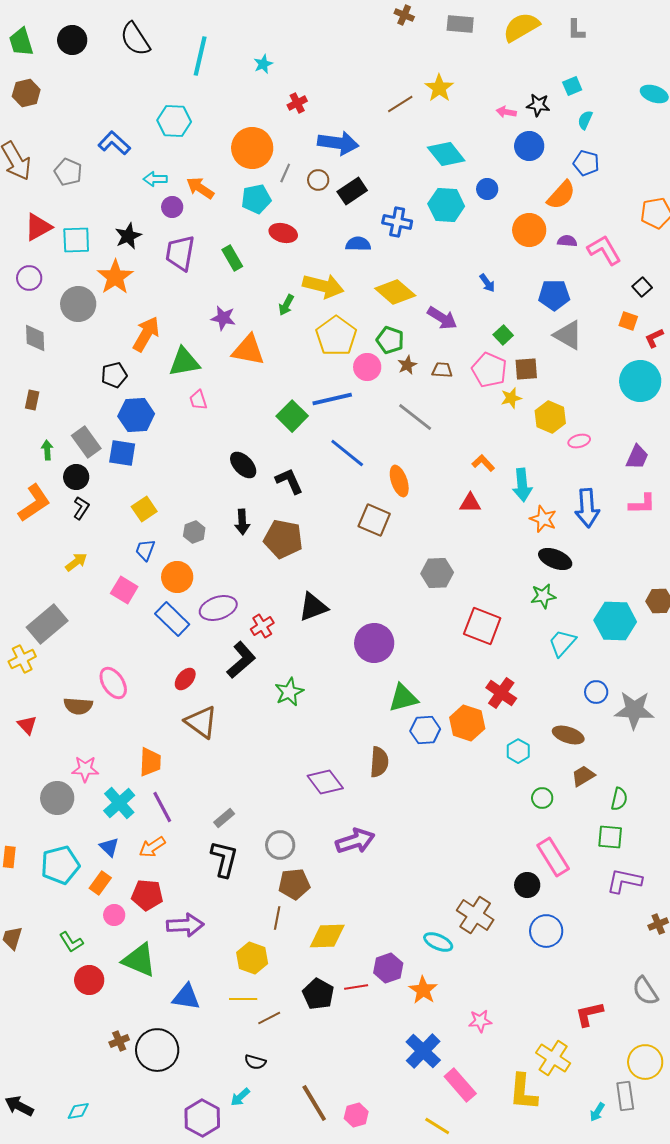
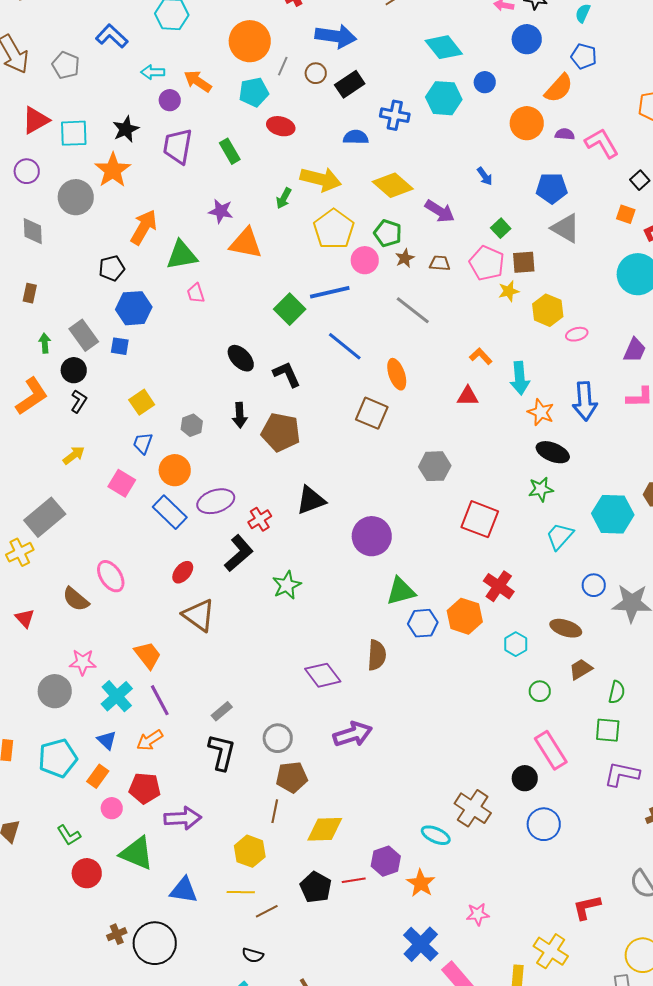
blue square: (122, 453) -> (120, 346), size x0.7
brown semicircle: (78, 706) -> (76, 599), turned 36
orange trapezoid: (150, 762) -> (148, 655), turned -40

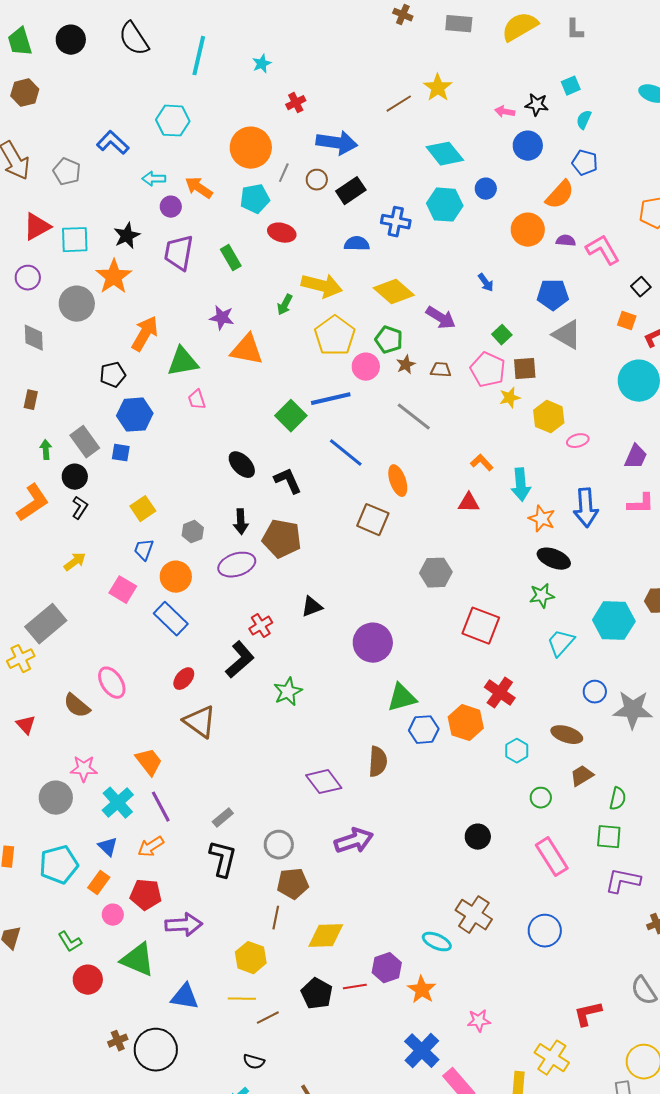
black triangle: (311, 500) -> (312, 607), size x0.7
purple ellipse: (216, 501) -> (237, 565), moved
black circle: (525, 778) -> (478, 837), moved

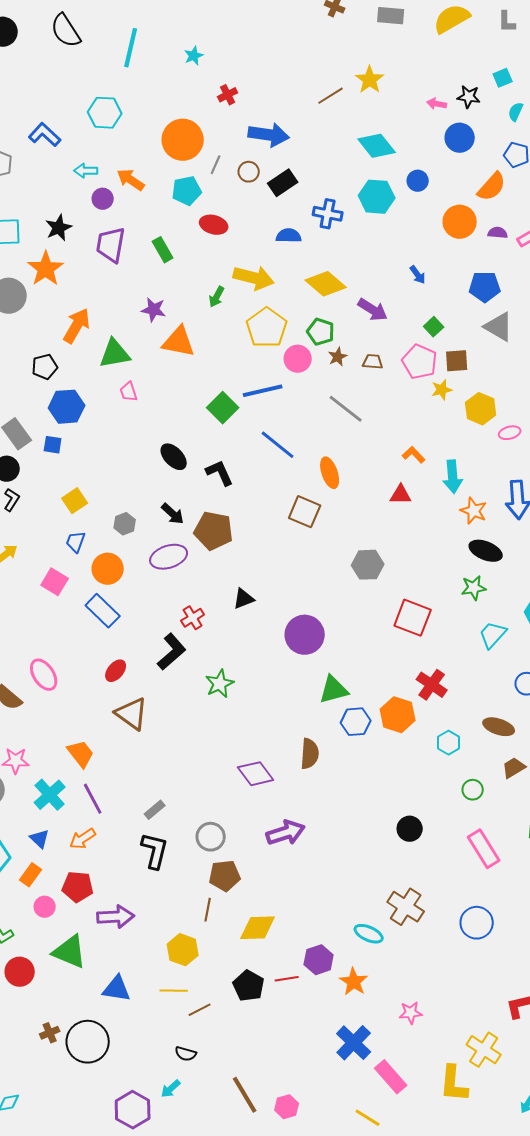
black arrow: (241, 522) -> (173, 514), turned -45

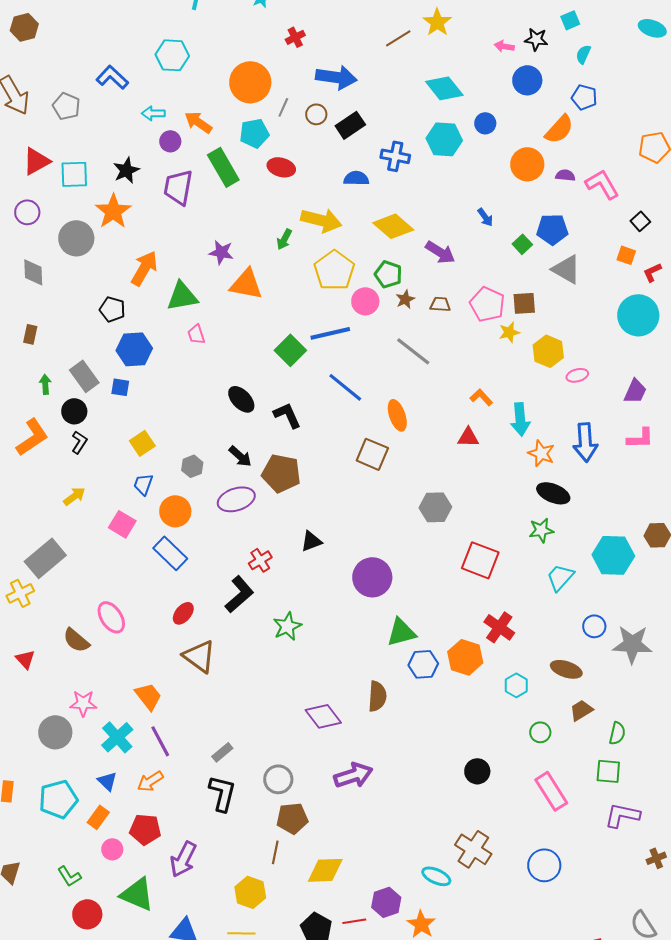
green rectangle: (163, 250) -> (223, 167), moved, size x1.5
green square: (434, 327) -> (522, 244), moved
black pentagon: (45, 367) -> (112, 309), turned 30
purple arrow: (116, 917) -> (183, 859), turned 120

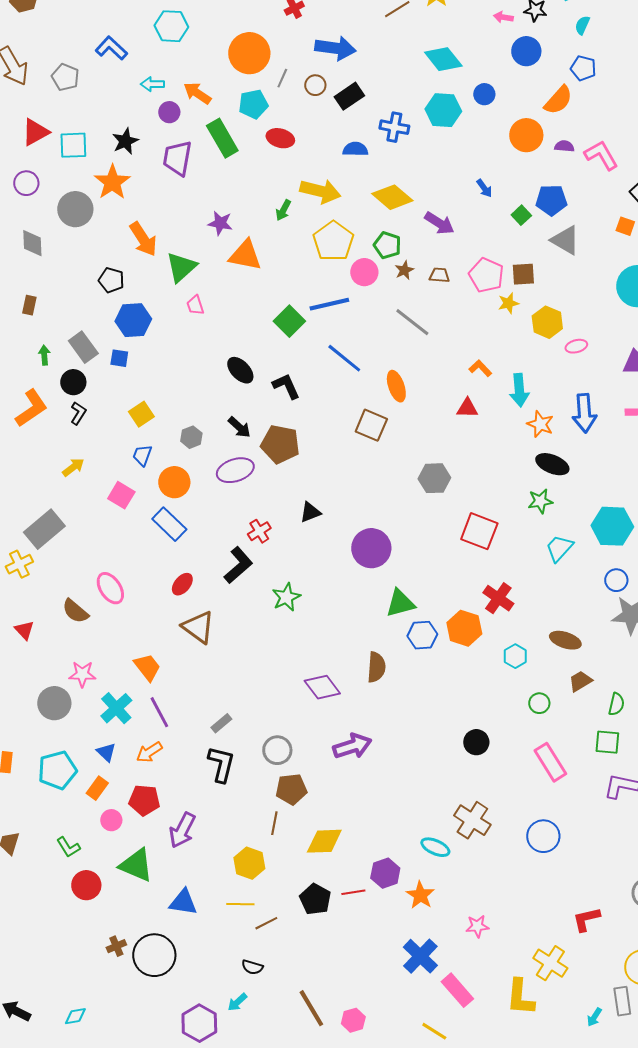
orange arrow: (144, 268) -> (143, 239), turned 117
green triangle: (182, 296) -> (181, 267), turned -32
blue circle: (594, 626) -> (616, 580), moved

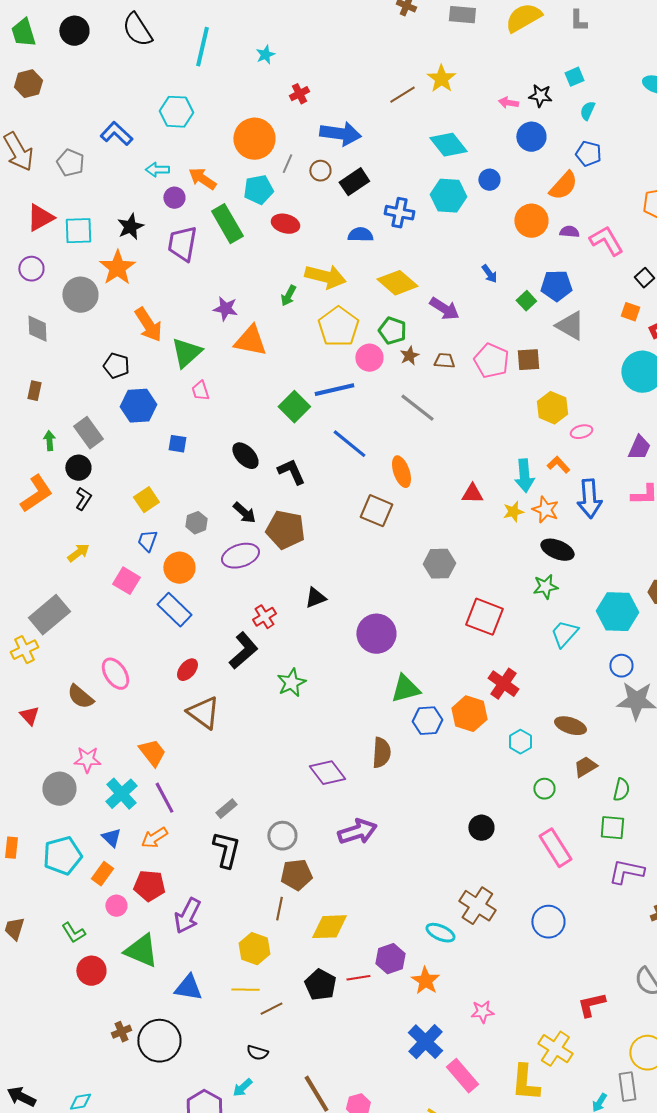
yellow star: (508, 303) -> (513, 512), moved
blue square: (119, 358) -> (177, 444), moved
orange L-shape: (480, 368) -> (558, 465), moved

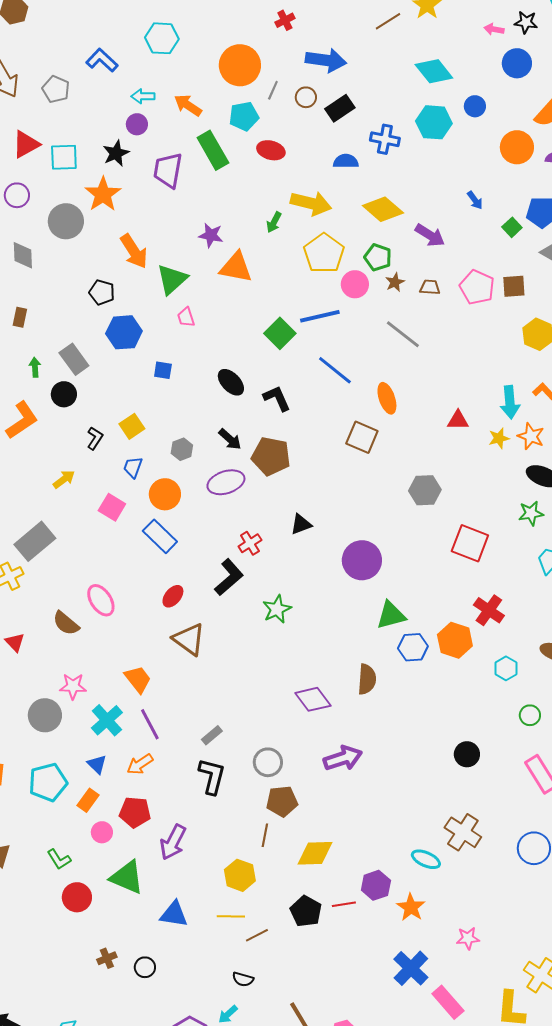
purple circle: (174, 198) -> (137, 124), moved
black L-shape: (83, 499) -> (95, 438), moved
black circle: (159, 1041) -> (145, 967), size x0.5

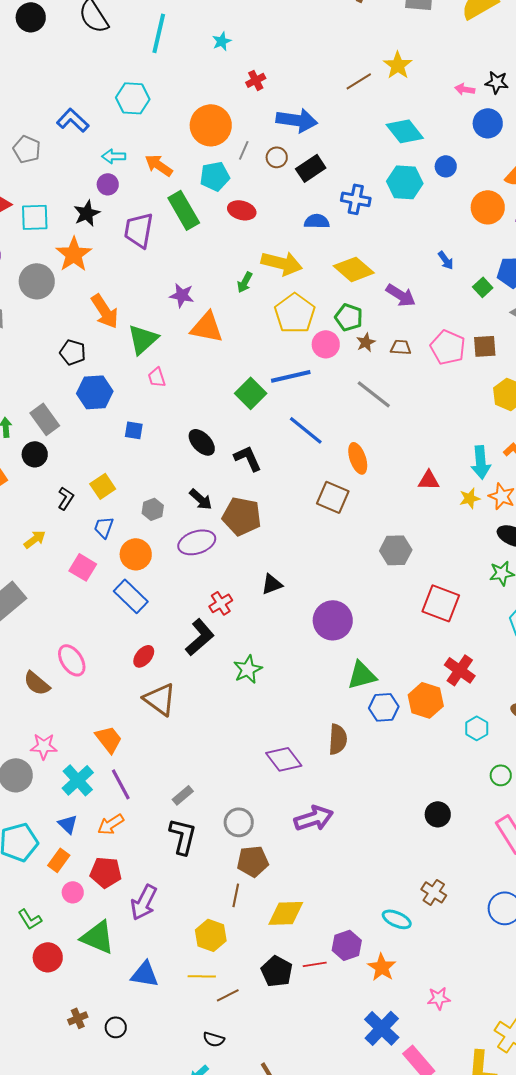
brown cross: (463, 832) -> (434, 892), size x0.7

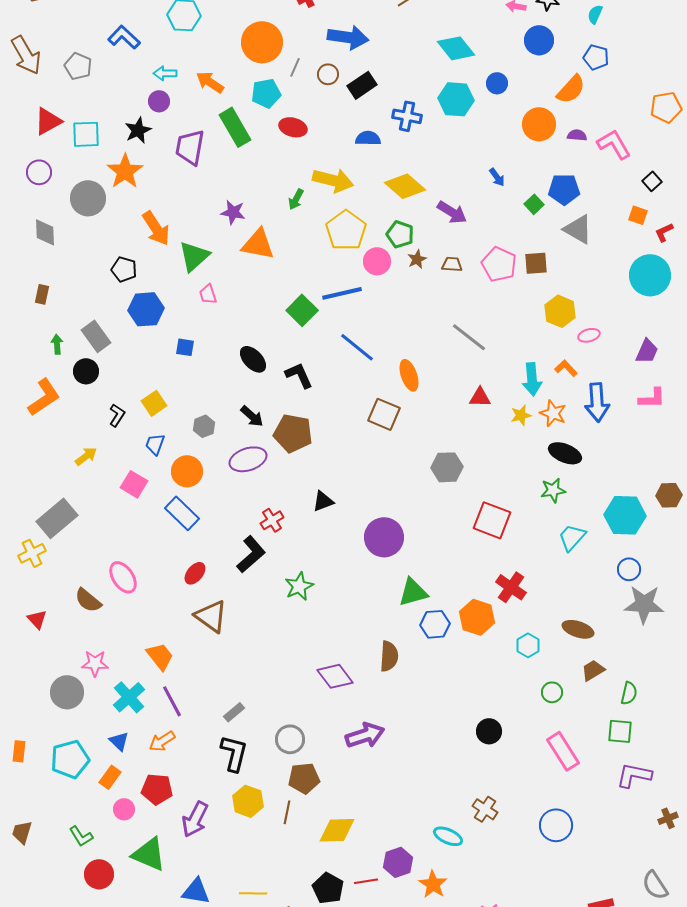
gray line: (374, 394) -> (469, 337), moved
yellow hexagon: (211, 935) -> (248, 801), moved

